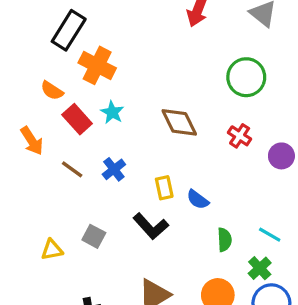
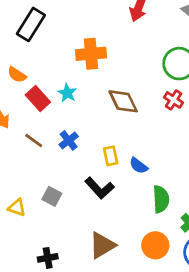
orange cross: (97, 65) -> (91, 54), moved, turned -32
red cross: (240, 136) -> (174, 100), moved
green semicircle: (224, 240) -> (161, 199), size x1.4
yellow triangle: (52, 250) -> (17, 208), turned 30

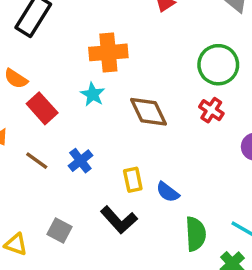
cyan star: (67, 93) -> (93, 94), moved

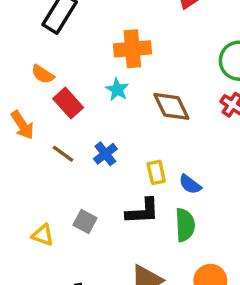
black L-shape: (119, 220) -> (143, 211), turned -51
green semicircle: (196, 234) -> (185, 225), moved

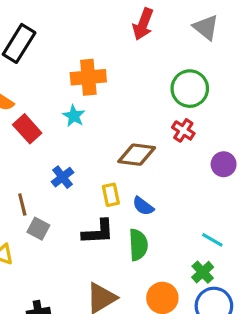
brown diamond: (171, 106) -> (137, 155), moved, turned -57
brown line: (63, 154) -> (22, 205), moved, turned 40
gray square: (85, 222) -> (38, 229), moved

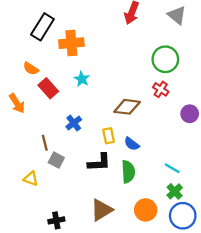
orange cross: (88, 77) -> (71, 43), moved
cyan line: (212, 240) -> (172, 168), moved

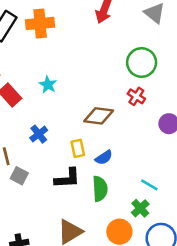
orange cross: (71, 43) -> (40, 23), moved
blue semicircle: (132, 144) -> (104, 158), turned -70
green cross: (175, 191) -> (140, 208), moved

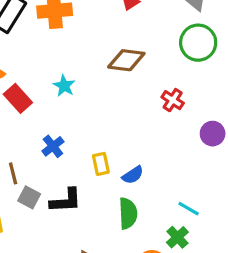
green circle: (142, 62) -> (198, 43), moved
brown diamond: (99, 116) -> (126, 60), moved
black L-shape: (67, 178) -> (66, 201), moved

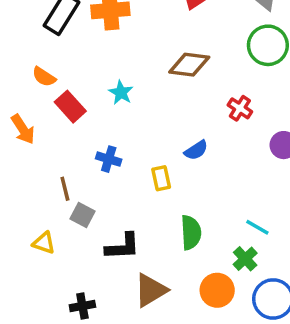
blue cross: (53, 146) -> (109, 159), turned -35
blue semicircle: (133, 175) -> (196, 150), moved
black L-shape: (66, 201) -> (123, 247), moved

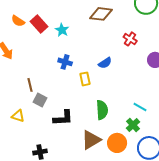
red rectangle: (70, 107) -> (39, 24), moved
blue cross: (109, 159) -> (65, 62), moved
brown triangle: (151, 290) -> (91, 140), moved

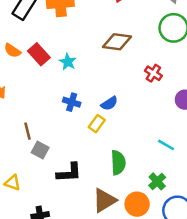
blue semicircle: (105, 63) -> (109, 103), moved
yellow rectangle: (85, 79) -> (97, 124), turned 48
cyan line: (140, 107) -> (166, 145), moved
yellow triangle: (18, 116) -> (12, 183), moved

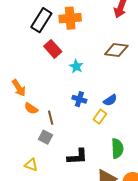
orange semicircle: (12, 51) -> (31, 108), moved
red rectangle: (39, 54) -> (53, 49), moved
brown line: (28, 131) -> (51, 118), moved
gray square: (40, 150) -> (46, 137), moved

